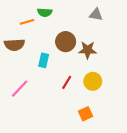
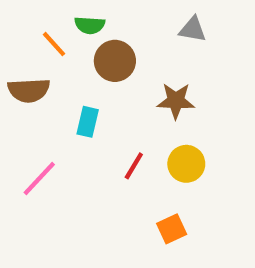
orange line: (27, 22) -> (54, 44), turned 64
brown circle: (66, 42) -> (115, 61), moved

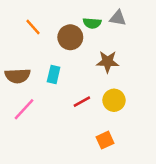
green semicircle: (90, 25) -> (92, 23), moved
brown semicircle: (29, 90) -> (18, 76), moved
red line: (134, 166) -> (82, 102), turned 30

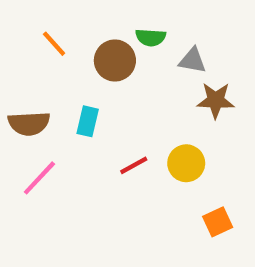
gray triangle: (118, 18) -> (193, 60), moved
brown star: (108, 62) -> (216, 100), moved
orange square: (105, 140) -> (218, 222), moved

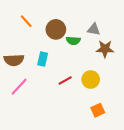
green semicircle: (151, 37) -> (73, 41), moved
orange square: (218, 222) -> (98, 110), moved

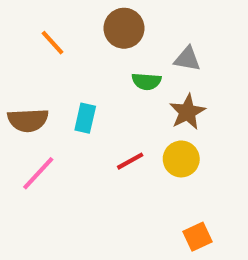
brown circle: (56, 29) -> (124, 28), moved
brown star: (105, 49) -> (187, 112), moved, turned -30
orange square: (98, 110) -> (198, 237), moved

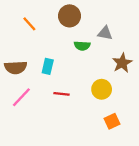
brown star: (187, 112) -> (122, 63), moved
red line: (130, 161) -> (61, 94), moved, turned 35
orange square: (198, 237) -> (112, 121), moved

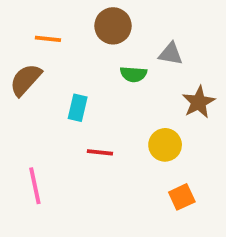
orange line: (29, 24) -> (48, 39), turned -42
brown semicircle: (16, 67) -> (26, 80), moved, turned 135
pink line: (21, 97) -> (35, 186), moved, turned -55

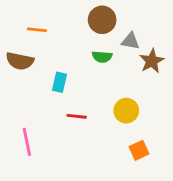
brown circle: (113, 26) -> (102, 20), moved
brown semicircle: (26, 80) -> (20, 61), turned -120
brown star: (199, 102) -> (152, 61), moved

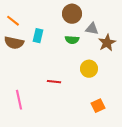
orange line: (37, 30) -> (13, 21), moved, turned 32
cyan rectangle: (60, 82) -> (38, 36), moved
yellow circle: (126, 111) -> (89, 69), moved

